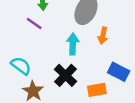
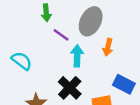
purple line: (34, 24) -> (61, 35), moved
cyan semicircle: (21, 66) -> (22, 61), moved

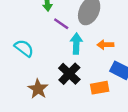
orange arrow: (108, 47) -> (105, 45), moved, turned 77

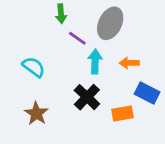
brown star: (38, 89) -> (36, 113), moved

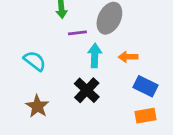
purple line: (77, 38) -> (77, 33), turned -42
orange rectangle: (122, 113) -> (145, 116), moved

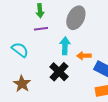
purple line: (77, 33) -> (41, 29), moved
orange arrow: (128, 57) -> (84, 56), moved

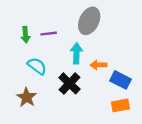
green arrow: (40, 11) -> (25, 35), moved
cyan semicircle: (20, 50) -> (37, 66), moved

